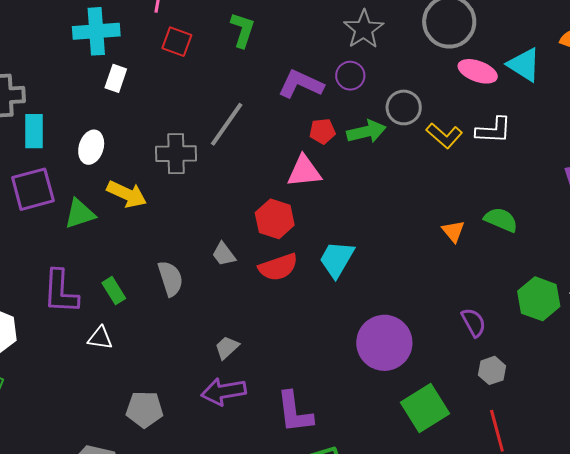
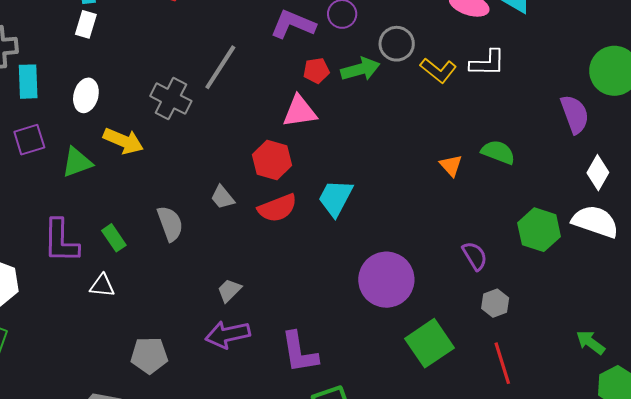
white rectangle: (116, 78) -> (86, 24), moved
gray cross: (176, 154) -> (171, 99), turned 30
purple square: (33, 189) -> (29, 140), size x0.7

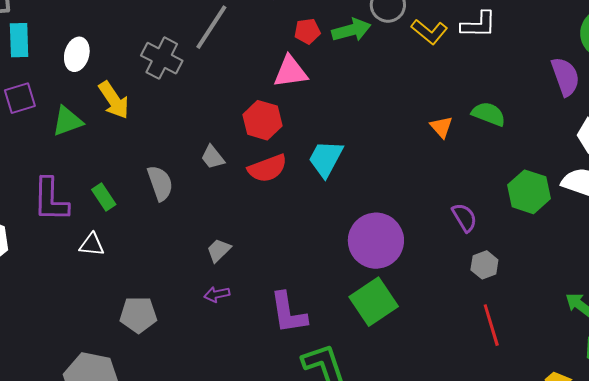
yellow arrow: (123, 141) -> (114, 100), turned 33
purple arrow: (228, 334) -> (217, 294), size x0.6
green square: (429, 343) -> (374, 302), moved

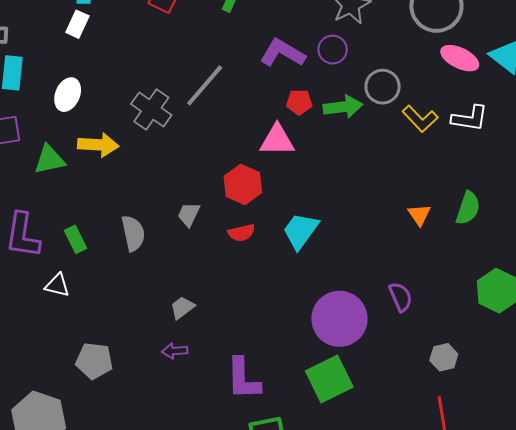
yellow arrow: (114, 100) -> (98, 145), turned -60
green semicircle: (489, 114) -> (468, 208), turned 80
gray trapezoid: (213, 157) -> (189, 214), turned 56
red semicircle: (267, 168) -> (241, 233), size x0.7
purple semicircle: (464, 217) -> (401, 297), moved

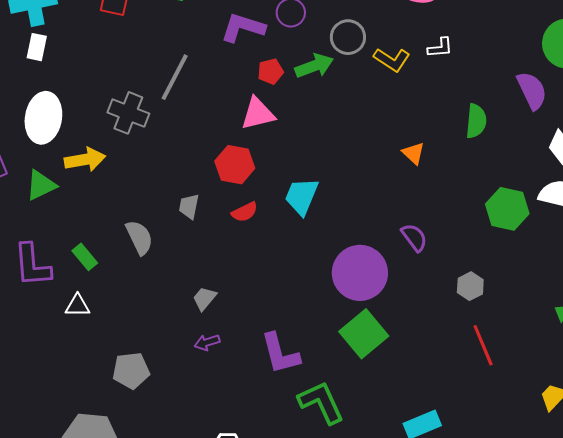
white ellipse: (68, 95) -> (43, 118), size x1.5
white L-shape: (470, 118) -> (440, 48), size x0.7
green semicircle: (468, 208) -> (476, 121), moved

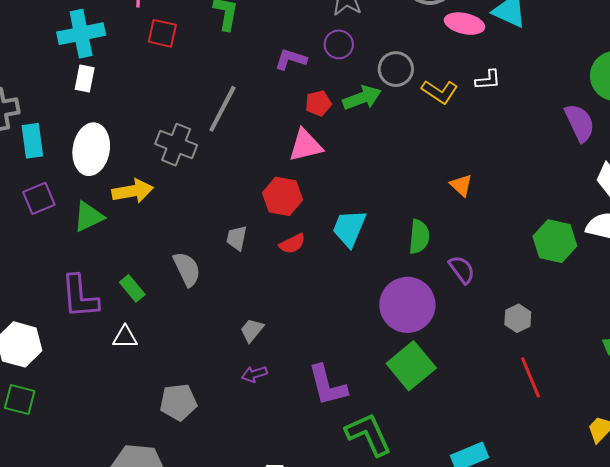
purple L-shape: (243, 27) -> (291, 59), size x0.7
green semicircle: (476, 121) -> (419, 237), moved

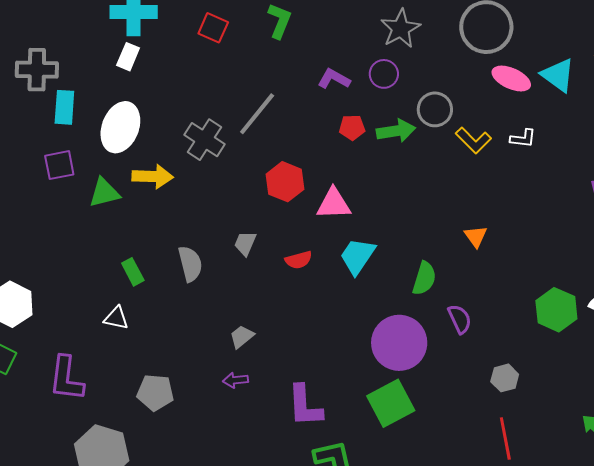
pink triangle: (306, 145) -> (334, 204), moved
red hexagon: (282, 196) -> (285, 182), moved
purple L-shape: (80, 297) -> (66, 379), moved

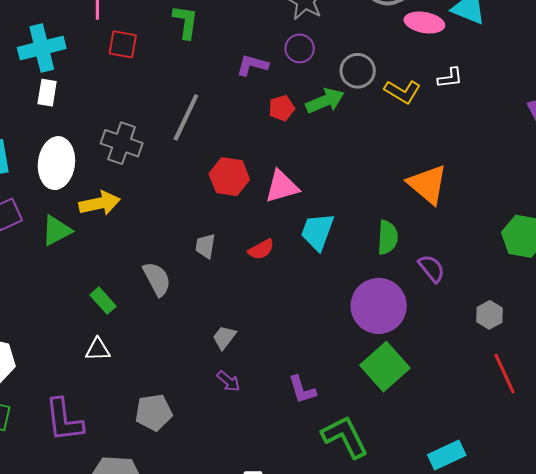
gray cross: (205, 140) -> (122, 143), moved
orange triangle: (476, 236) -> (428, 184), size x1.8
purple arrow: (235, 380) -> (228, 381), turned -120
purple L-shape: (305, 406) -> (302, 390), size x0.7

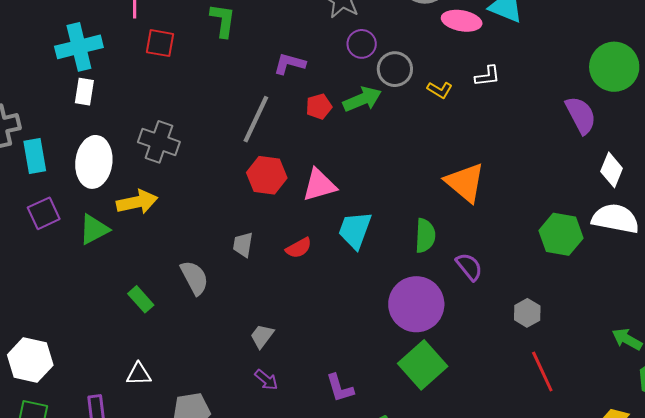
purple circle: (300, 48) -> (362, 44), moved
yellow L-shape: (402, 92) -> (440, 90), size x0.7
gray line: (186, 117) -> (256, 119), moved
white triangle: (98, 349) -> (139, 374), moved

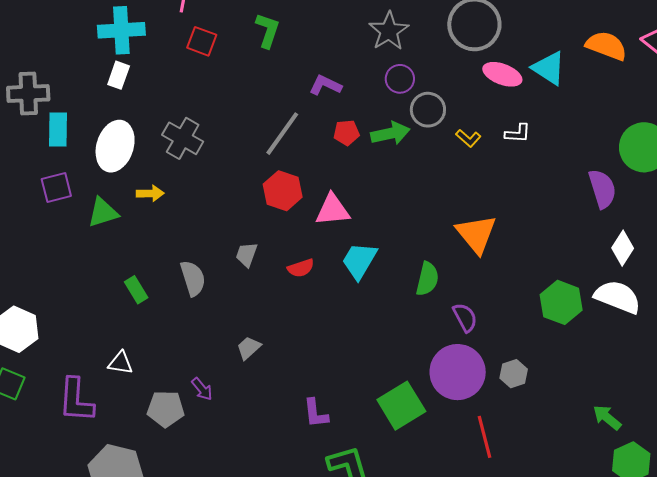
yellow arrow: (137, 202) -> (150, 193), size x0.7
purple circle: (416, 304) -> (458, 372), moved
red line: (542, 372) -> (485, 437), moved
purple arrow: (266, 380) -> (202, 389), moved

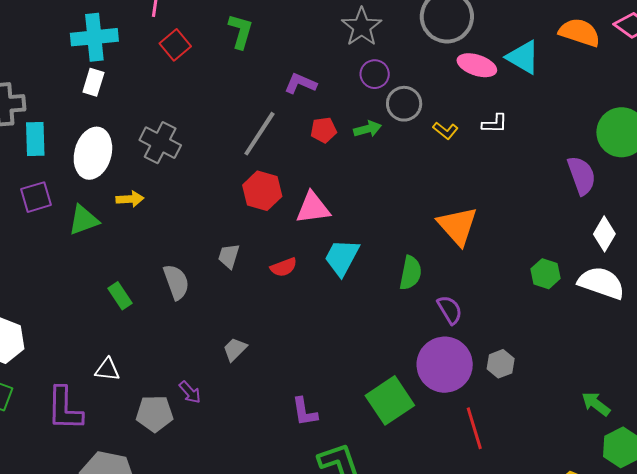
red square: (202, 41) -> (175, 45), turned 32
green arrow: (390, 133) -> (368, 129), size x0.7
green hexagon: (561, 302) -> (546, 274), moved, size x0.7

